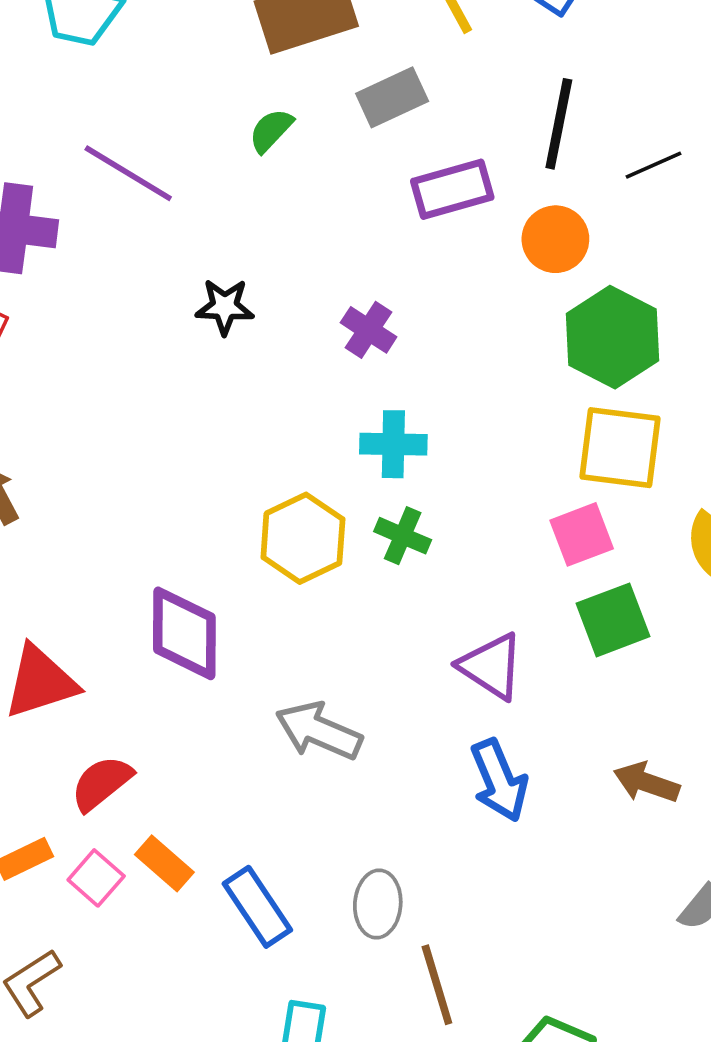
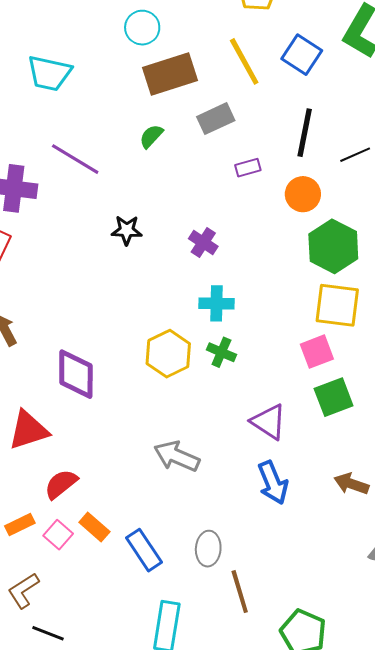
purple rectangle: (452, 189) -> (248, 168), size x0.6
purple diamond: (184, 633) -> (76, 374), moved

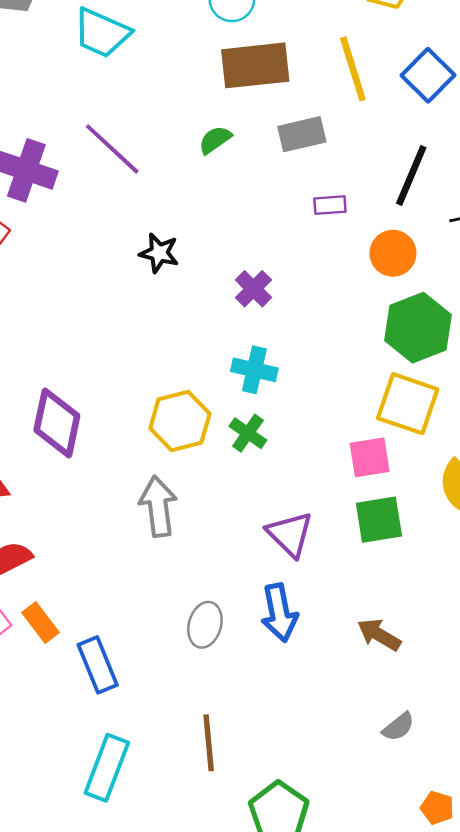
gray arrow: (177, 456) -> (158, 506), moved, turned 48
gray ellipse: (208, 549) -> (205, 625), moved

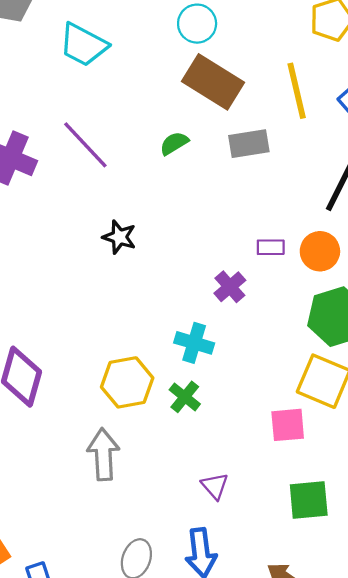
brown rectangle: (255, 65) -> (213, 82), turned 34
purple rectangle: (330, 205) -> (271, 247), moved
purple cross: (253, 289) -> (230, 287), moved
green square: (379, 520) -> (309, 500), moved
purple triangle: (290, 534) -> (215, 486), size x0.7

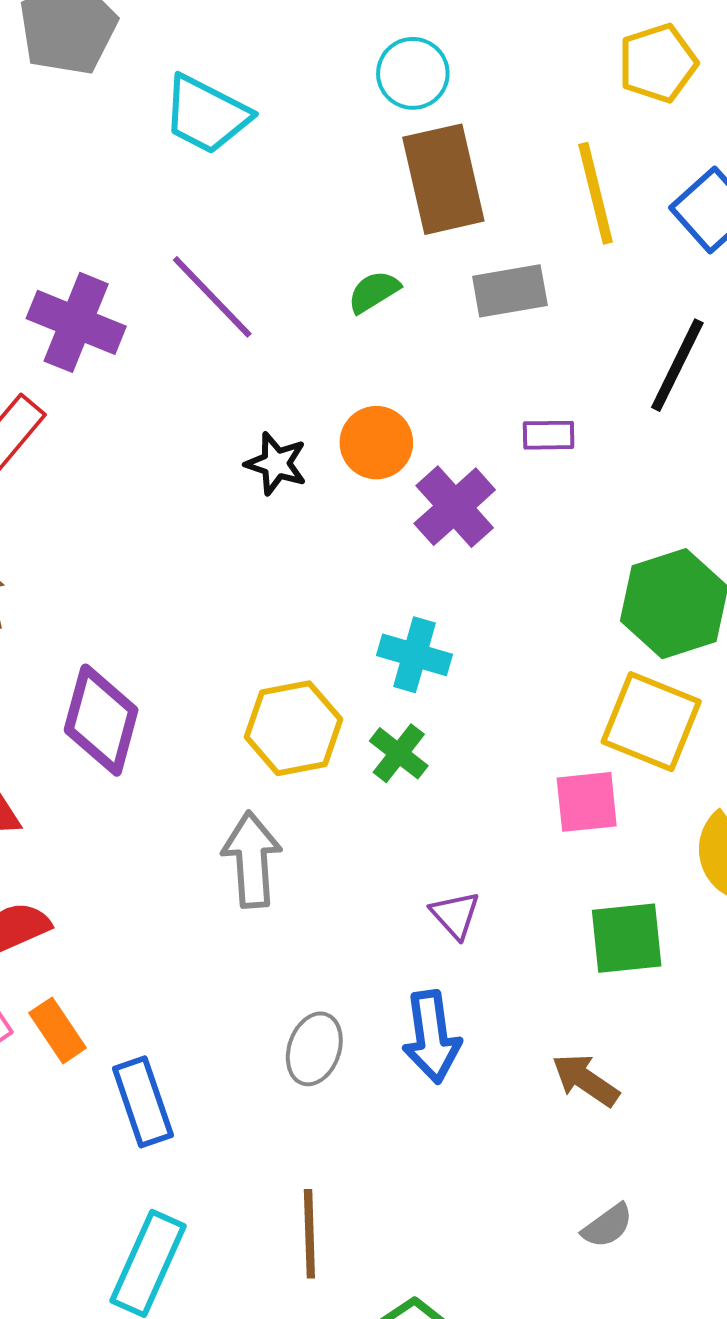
brown rectangle: (213, 82) -> (443, 179), turned 46
purple rectangle: (271, 247) -> (549, 435), moved
orange circle: (320, 251) -> (376, 443), moved
purple cross: (230, 287) -> (455, 507), moved, size x1.4

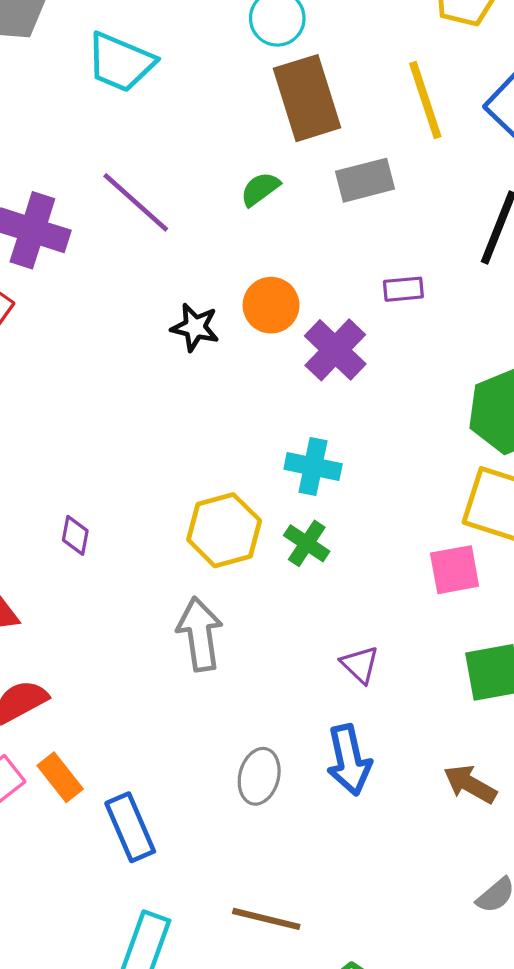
purple diamond: (101, 720) -> (75, 535), size x0.5
brown line: (309, 1234) -> (266, 919), turned -70

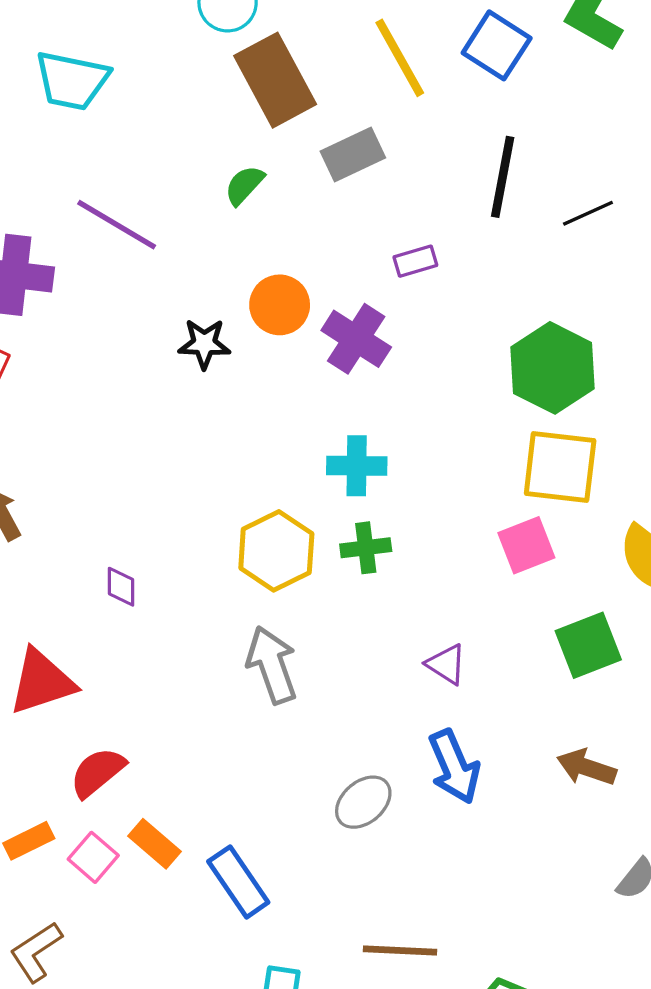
green cross: (307, 543) -> (366, 548), turned -30
gray ellipse: (259, 776) -> (363, 802), turned 46

